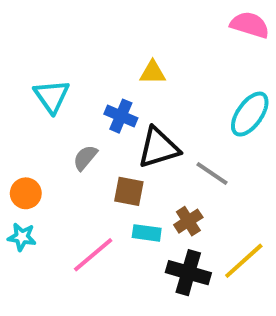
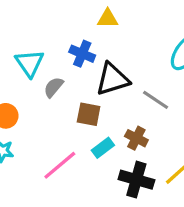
cyan triangle: (52, 96) -> (30, 63), moved
brown cross: (188, 221) -> (136, 138), turned -30
cyan rectangle: (147, 233) -> (103, 148), turned -45

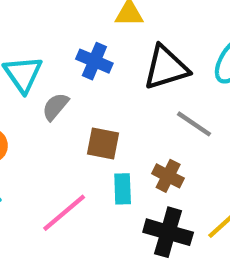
black triangle: (112, 79) -> (166, 68), moved
cyan rectangle: (103, 148) -> (123, 189), turned -55

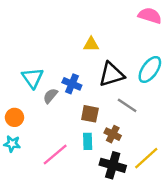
blue cross: (94, 61) -> (72, 84), moved
brown square: (103, 143) -> (90, 114), moved

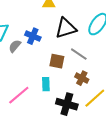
brown square: (90, 114) -> (57, 61), moved
brown cross: (113, 134) -> (82, 78), moved

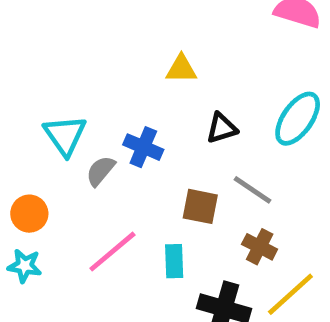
black triangle: (66, 28) -> (222, 128), size x0.6
pink line: (19, 95) -> (112, 252), moved

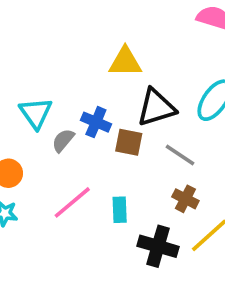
yellow triangle: (181, 69) -> (125, 62), size x1.4
black triangle: (222, 128) -> (156, 108), size x1.6
brown square: (200, 206) -> (129, 142), moved

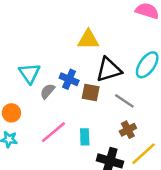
brown cross: (185, 199) -> (128, 130), turned 35

